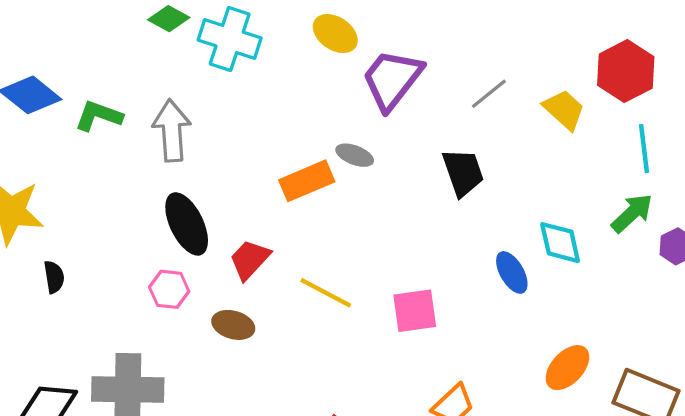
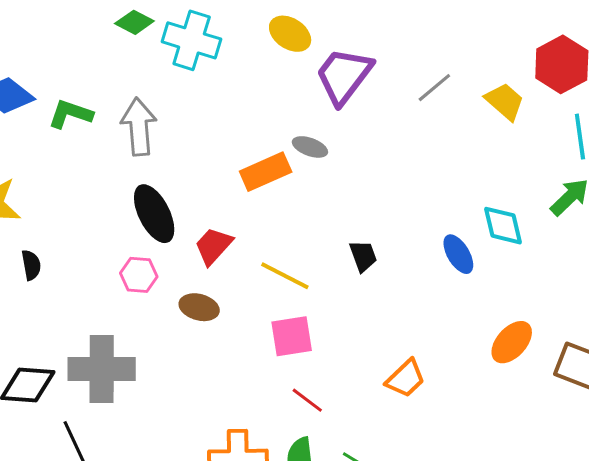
black trapezoid: (463, 172) -> (363, 256), moved, size x0.7
pink square: (415, 311) -> (292, 336), moved

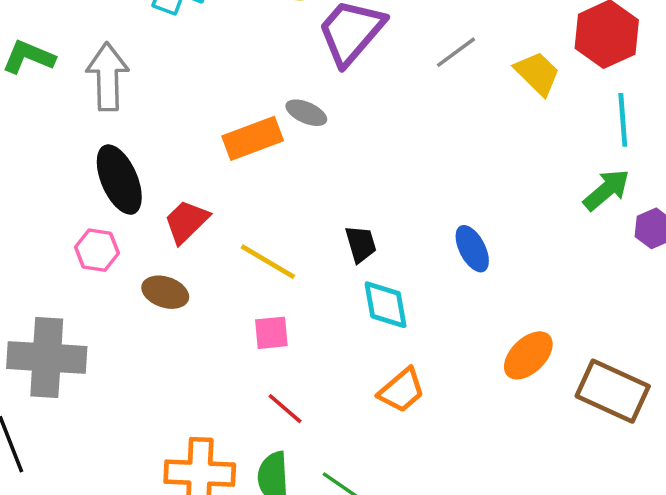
cyan diamond: (503, 226) -> (386, 305), moved
pink square: (292, 336) -> (271, 333), size x0.7

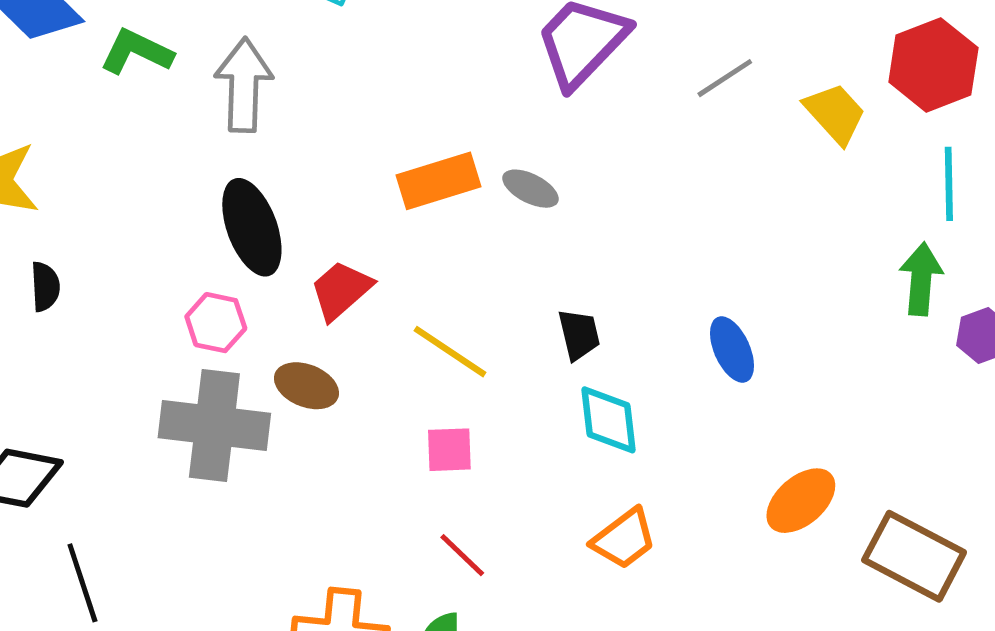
gray ellipse: (306, 113) -> (530, 189), moved
green arrow: (606, 190) -> (921, 279), turned -48
gray cross: (47, 358) -> (214, 426), moved

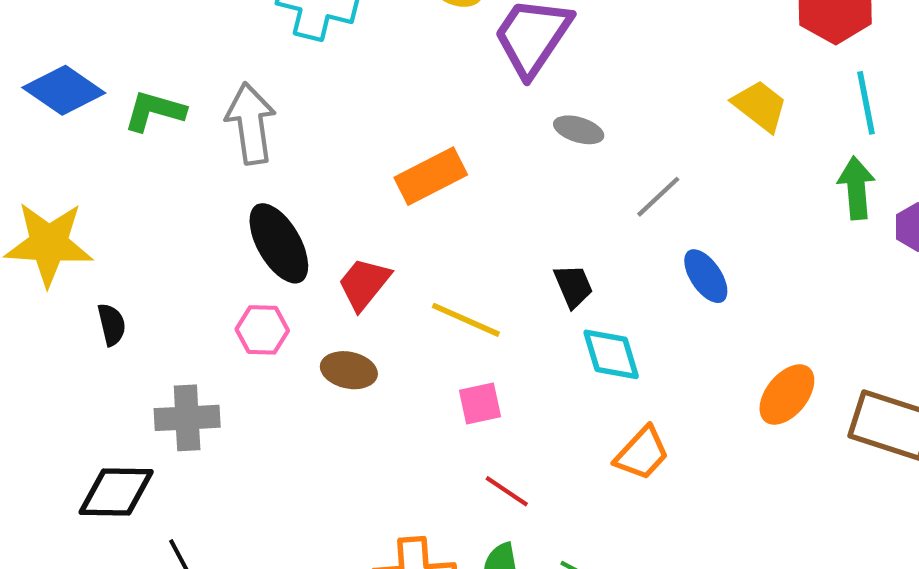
gray line: (725, 78) -> (658, 197), moved
yellow trapezoid: (835, 113) -> (760, 106), moved
gray ellipse: (530, 189) -> (579, 130), moved
gray cross: (214, 426) -> (187, 418), moved, size x0.7

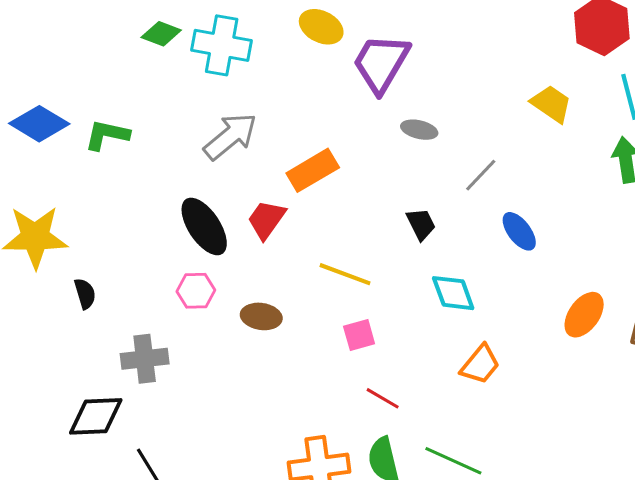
gray arrow: (251, 123) -> (230, 136), moved, turned 62
red trapezoid: (364, 284) -> (266, 219), moved
black trapezoid: (573, 286) -> (421, 224), moved

